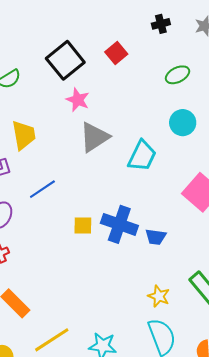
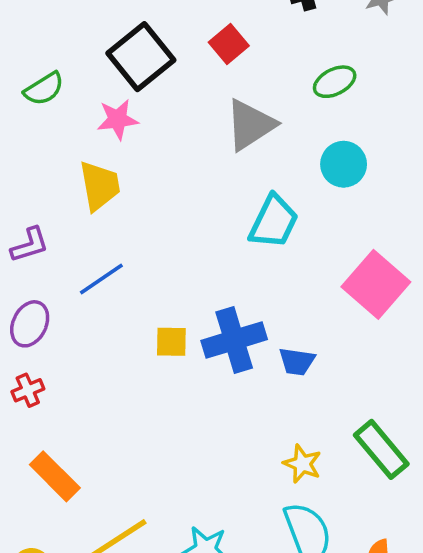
pink star: (78, 100) -> (118, 119), moved, turned -30
yellow trapezoid: (24, 135) -> (100, 186), moved
gray triangle: (94, 137) -> (250, 125), moved
blue cross: (119, 224) -> (234, 340), turned -36

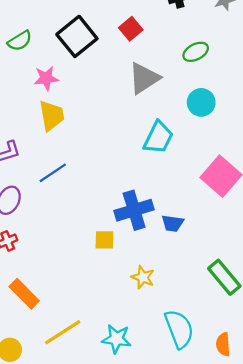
green semicircle: (44, 89) -> (20, 41), moved
pink star: (118, 119) -> (46, 78), moved
yellow square: (171, 342) -> (104, 240), moved
yellow star: (302, 464) -> (143, 277), moved

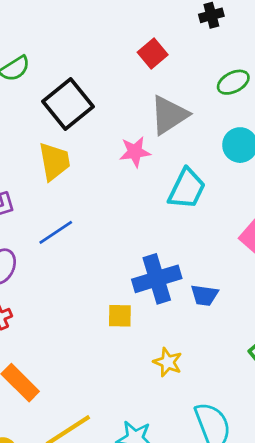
black square: (77, 36) -> (68, 104), moved
pink star: (46, 78) -> (135, 152), moved

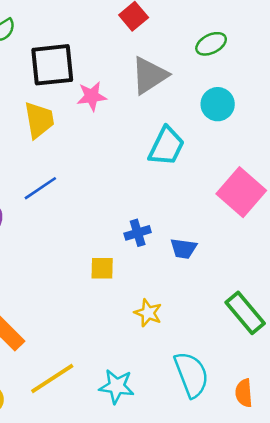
black square: (68, 104) -> (52, 65), turned 33
pink star: (135, 152) -> (92, 96), moved
blue cross: (157, 279) -> (138, 233), size x0.6

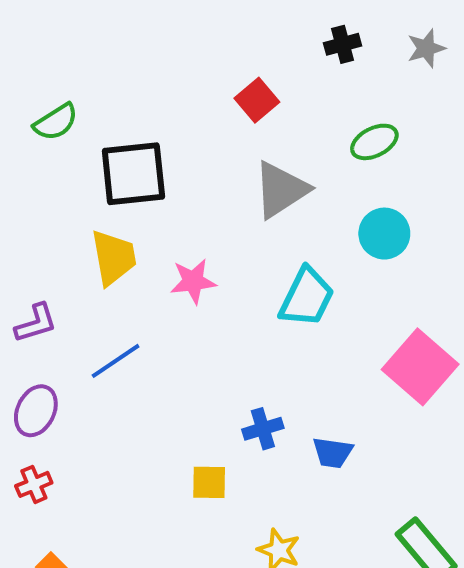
pink star: (92, 96) -> (193, 281), moved

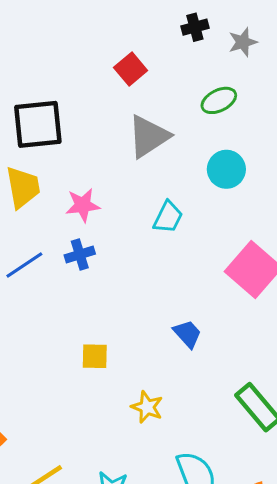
gray star: (426, 48) -> (243, 42), moved
cyan trapezoid: (307, 297) -> (168, 217), size x0.7
blue cross: (263, 429) -> (80, 255), moved
blue trapezoid: (333, 453) -> (187, 334), turned -140

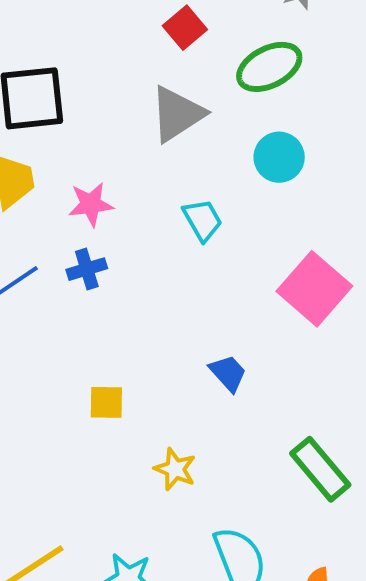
red square: (131, 69) -> (185, 28), moved
green ellipse: (219, 100) -> (269, 67), size x1.4
cyan trapezoid: (168, 217) -> (203, 220), turned -56

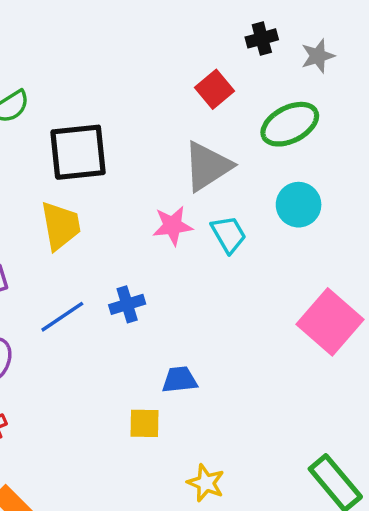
pink star: (91, 204) -> (173, 226), moved
cyan trapezoid: (203, 220) -> (229, 234), moved
blue trapezoid: (228, 373) -> (180, 380), moved, turned -54

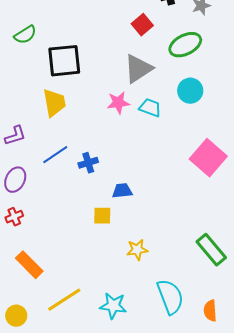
cyan trapezoid: (229, 234) -> (150, 108), turned -40
blue cross: (127, 304) -> (88, 163), moved
yellow star: (206, 483) -> (137, 250), turned -30

